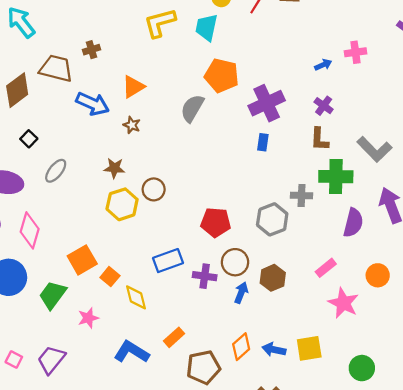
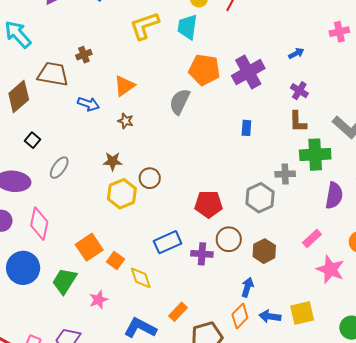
pink cross: (355, 52) -> (339, 32), moved
purple cross: (267, 103) -> (248, 72), moved
blue arrow: (93, 104) -> (88, 104), size x0.7
blue arrow: (241, 293) -> (247, 287), moved

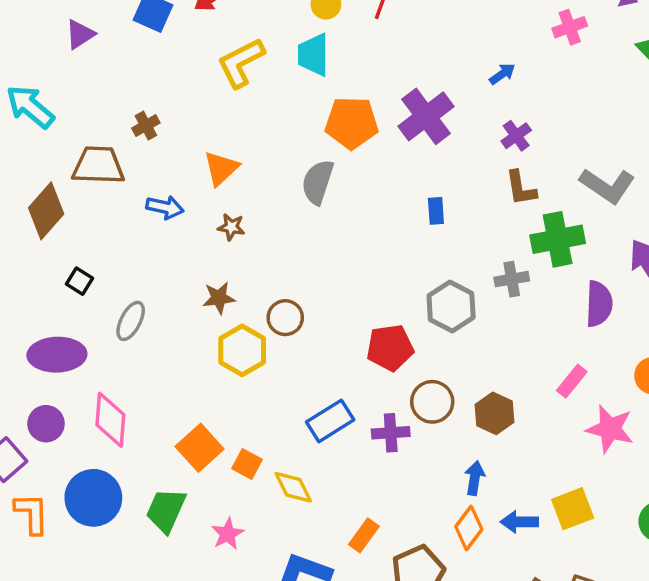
purple cross: (299, 91) -> (516, 136), turned 30
gray hexagon: (260, 198) -> (451, 307), moved

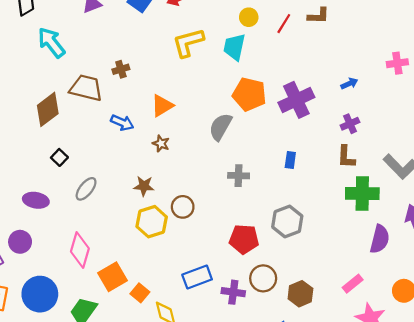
gray cross: (512, 279) -> (239, 176), moved
purple ellipse: (57, 355) -> (36, 200), size x0.7
pink diamond: (110, 420) -> (80, 250), moved

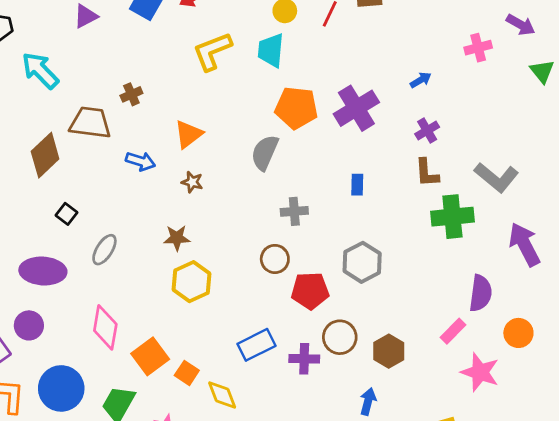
purple ellipse: (36, 200) -> (43, 271), size x1.4
brown circle: (183, 207) -> (275, 259), moved
purple semicircle: (380, 239) -> (481, 293), moved

